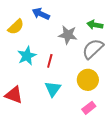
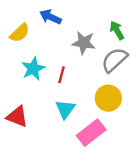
green arrow: (95, 25) -> (117, 30), turned 49
pink rectangle: (89, 108) -> (91, 133), moved, size x1.6

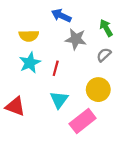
blue arrow: (50, 17) -> (61, 16), moved
yellow semicircle: (20, 33) -> (29, 36), moved, turned 42
gray semicircle: (114, 60) -> (104, 55), size x0.6

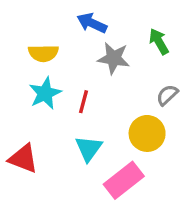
gray semicircle: (104, 55) -> (167, 95), moved

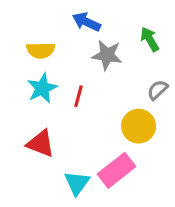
cyan triangle: (89, 149) -> (77, 183), moved
red triangle: (23, 159) -> (41, 144), moved

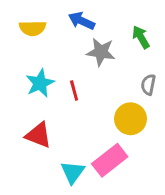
yellow semicircle: (41, 50) -> (33, 28), moved
gray semicircle: (158, 90) -> (148, 85), turned -36
red line: (79, 96) -> (74, 91), turned -30

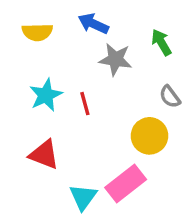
gray semicircle: (148, 85) -> (170, 97), turned -48

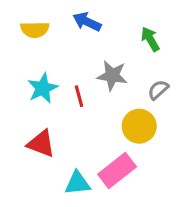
gray star: (115, 59) -> (112, 76), moved
gray semicircle: (170, 97) -> (158, 90), turned 85
cyan triangle: (83, 197) -> (77, 183), turned 48

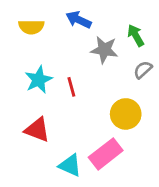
gray star: (112, 76) -> (104, 50), moved
gray semicircle: (158, 90) -> (143, 70), moved
cyan triangle: (77, 183) -> (70, 165), turned 30

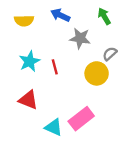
green arrow: (136, 35) -> (104, 16), moved
yellow circle: (126, 114) -> (97, 73), moved

